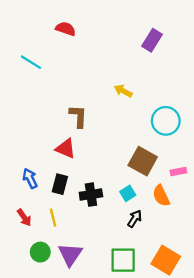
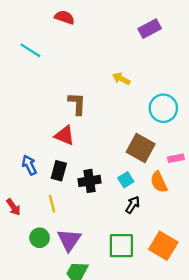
purple rectangle: (152, 40) -> (150, 29), turned 30
red arrow: (24, 218) -> (13, 207), moved

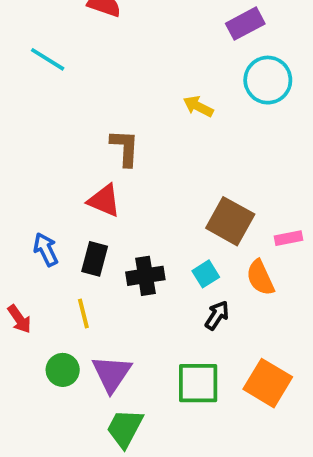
cyan circle: (163, 108) -> (268, 80), moved

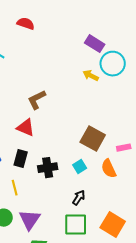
purple rectangle: (245, 24) -> (95, 44), moved, turned 60
yellow arrow: (198, 106) -> (91, 76), moved
brown L-shape: (125, 148) -> (37, 100), turned -120
black arrow: (217, 315) -> (79, 198), moved

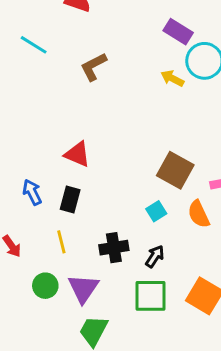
brown L-shape: (37, 100) -> (93, 67), moved
black cross: (48, 168) -> (114, 248), moved

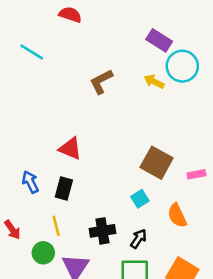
brown L-shape: (93, 67) -> (101, 82), moved
orange semicircle: (199, 214) -> (177, 215), moved
green circle: (45, 286) -> (43, 253), moved

